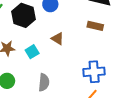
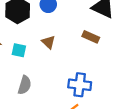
cyan square: (32, 52) -> (19, 50), turned 32

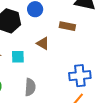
brown rectangle: (91, 37) -> (67, 26), moved

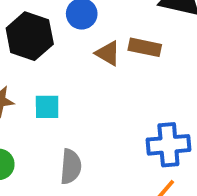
brown triangle: (43, 43) -> (108, 53), moved

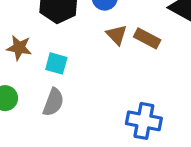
gray semicircle: (71, 167) -> (53, 102), moved

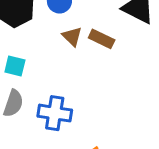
blue cross: (144, 121) -> (55, 113), moved

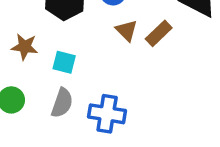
brown rectangle: (102, 39) -> (159, 33), turned -70

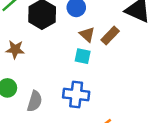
cyan square: (64, 62) -> (83, 56), moved
gray semicircle: (62, 103) -> (35, 101), moved

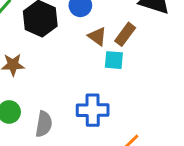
cyan square: (83, 56) -> (114, 60), moved

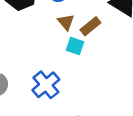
blue cross: (93, 110) -> (46, 85), turned 36

